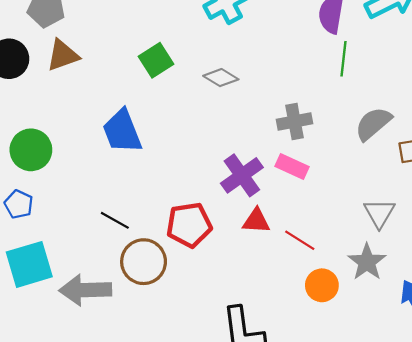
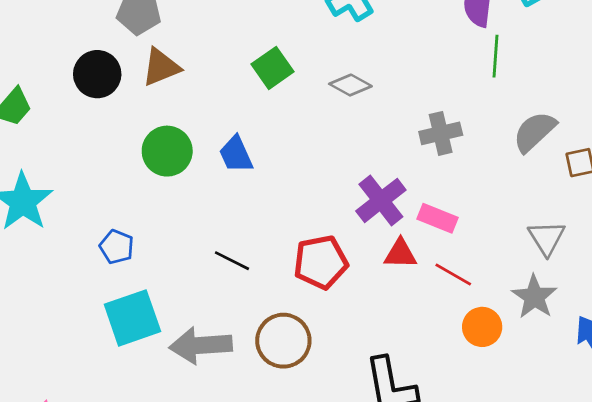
blue trapezoid: (122, 131) -> (236, 154), size x0.7
green circle: (31, 150) -> (167, 151), moved
pink rectangle: (292, 167) -> (438, 218), moved
brown circle: (144, 262) -> (283, 341), moved

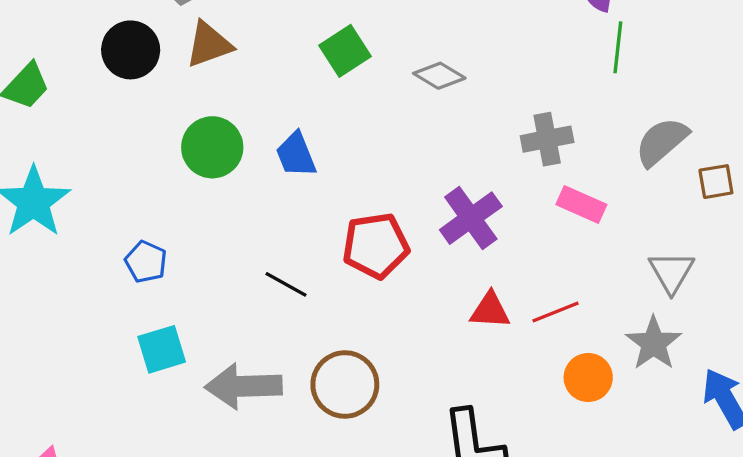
pink rectangle: (438, 218) -> (581, 204), moved
red triangle: (400, 254) -> (490, 310), moved
red pentagon: (321, 262) -> (376, 246), moved
red line: (453, 275) -> (556, 312), turned -54
cyan square: (132, 318) -> (162, 349), size x0.7

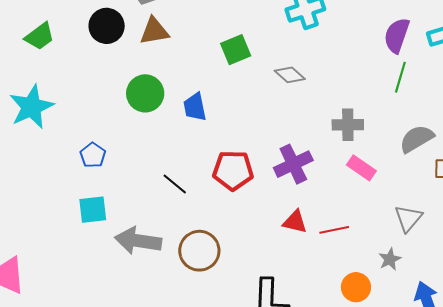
gray star: (654, 343) -> (390, 259), size x0.7
orange circle: (588, 377) -> (356, 287), moved

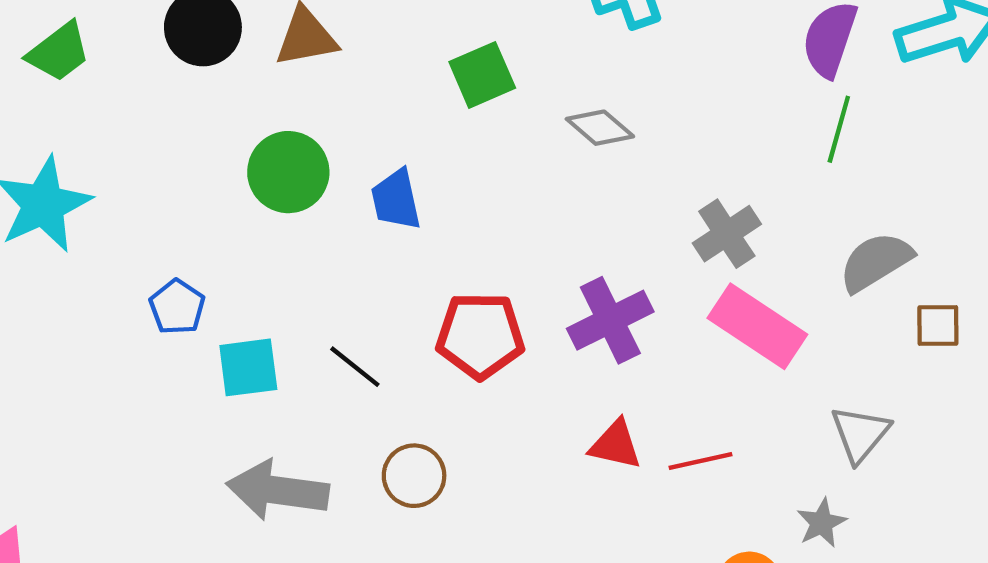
gray cross: (348, 125) -> (727, 234), turned -32
pink rectangle: (361, 168) -> (757, 326), size x1.5
cyan square: (93, 210) -> (248, 367), moved
brown circle: (199, 251) -> (414, 476), moved, size x0.7

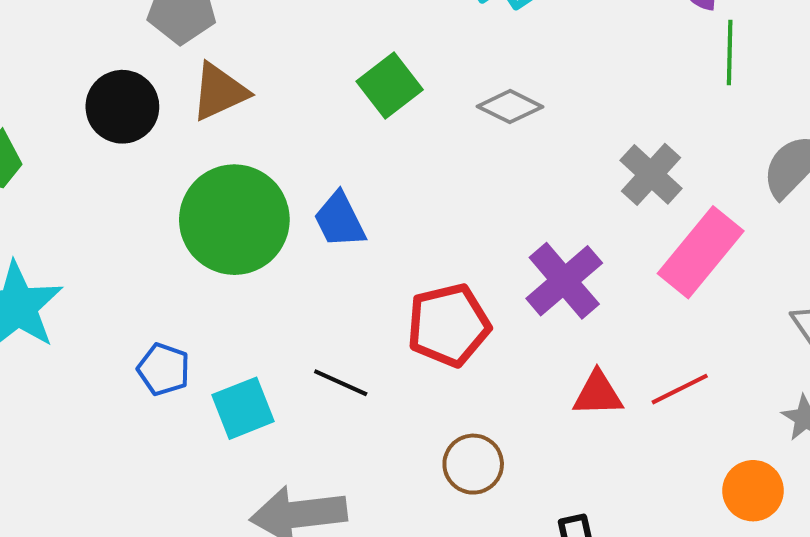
green circle: (288, 172) -> (234, 220), size x1.4
pink rectangle: (757, 326) -> (701, 252), turned -70
brown circle: (414, 476) -> (473, 464), moved

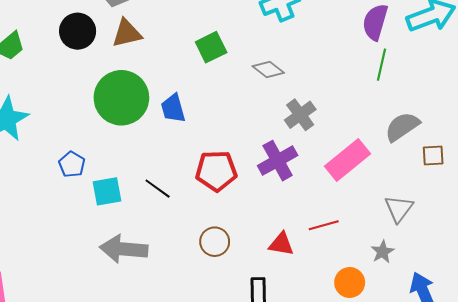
gray cross: (651, 174) -> (300, 115), moved
red triangle: (598, 394) -> (281, 244), moved

